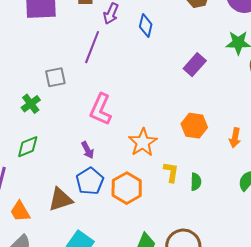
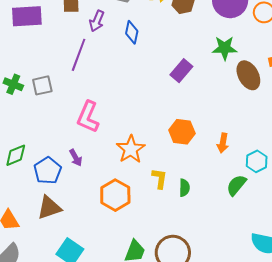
green cross: (31, 104) -> (13, 84), moved, turned -30
blue pentagon: (90, 181) -> (48, 171), moved

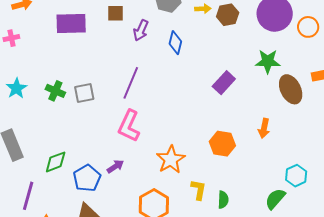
purple line: (79, 55) -> (131, 83), moved
orange arrow: (223, 143) -> (264, 128), moved
purple arrow: (76, 158) -> (115, 166), turned -96

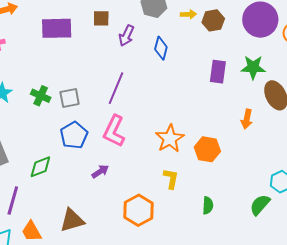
purple rectangle: (224, 83) -> (218, 72), moved, turned -35
orange arrow: (264, 128) -> (247, 119), moved
orange star: (171, 160) -> (170, 139), moved
blue pentagon: (87, 178) -> (74, 135), moved
yellow L-shape: (199, 190) -> (171, 179), moved

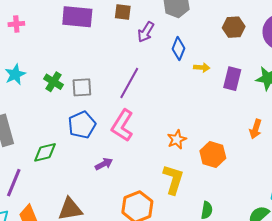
yellow arrow: (188, 14) -> (202, 68), moved
orange star: (170, 139) -> (177, 139), size x0.7
yellow L-shape: (171, 179) -> (173, 179), size x1.4

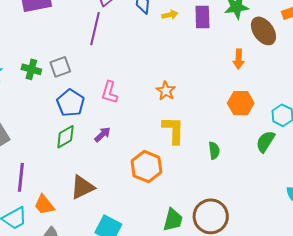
purple line: (129, 83) -> (95, 29), moved
pink L-shape: (122, 125) -> (110, 92), size x0.7
green diamond: (45, 152) -> (65, 137), moved
orange hexagon: (213, 154) -> (241, 103), moved

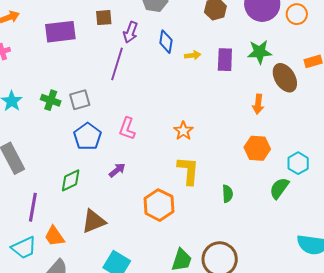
green diamond: (65, 137) -> (71, 180), moved

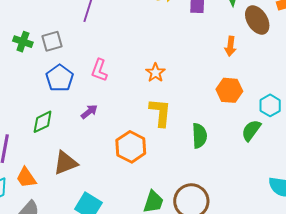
green semicircle: (227, 194) -> (199, 136), size x1.4

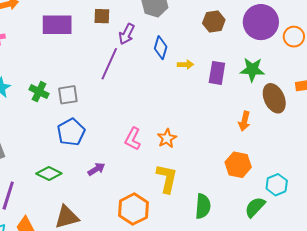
pink L-shape: (99, 70) -> (133, 139), moved
green diamond: (43, 122) -> (49, 174), turned 45

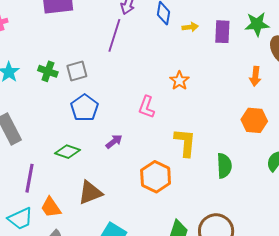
orange star: (167, 138) -> (179, 81), moved

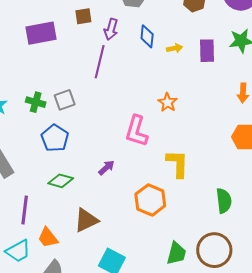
pink L-shape: (147, 107) -> (137, 131), size x1.4
blue pentagon: (85, 108) -> (55, 138), moved
green semicircle: (224, 166) -> (224, 201), moved

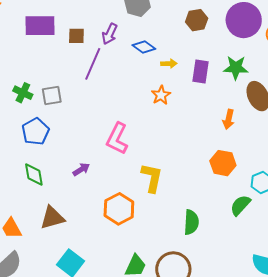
brown square: (83, 16) -> (76, 36), moved
blue diamond: (147, 36) -> (144, 47), turned -70
orange star: (168, 102) -> (161, 95), moved
green diamond: (61, 181) -> (34, 175), turned 55

